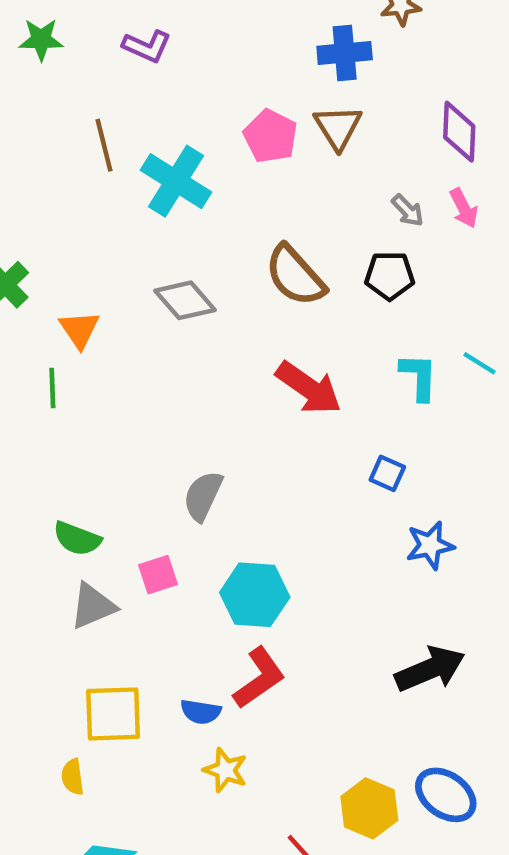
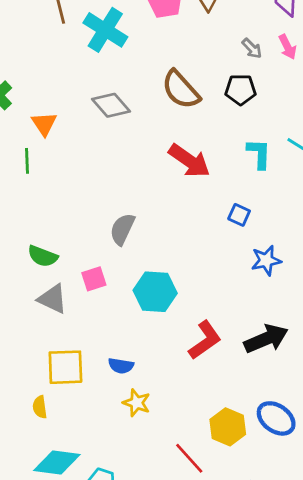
gray triangle: (93, 606) -> (53, 299), turned 48
red L-shape: (259, 678) -> (205, 340), moved

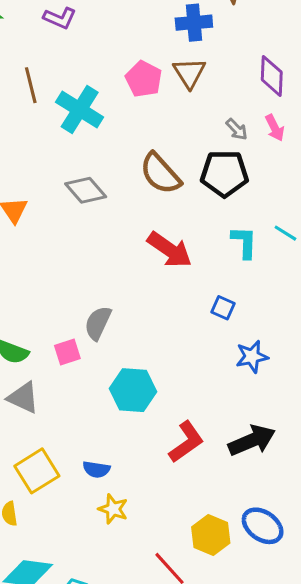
black pentagon: (241, 90) -> (224, 174), size x1.4
pink square: (94, 279) -> (67, 352), moved
yellow square: (65, 367) -> (37, 471), turned -30

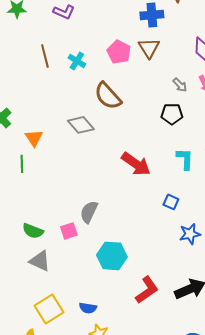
cyan cross: (80, 110) -> (77, 61), moved, size x0.6
brown semicircle: (160, 174) -> (108, 96), moved
black pentagon: (224, 174) -> (172, 114), size x0.7

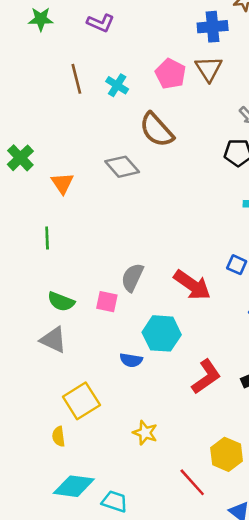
green line: (22, 164) -> (47, 238), moved
red arrow: (136, 164) -> (192, 285), moved
pink square: (69, 231) -> (107, 302), turned 30
gray triangle: (40, 261) -> (53, 340), moved
blue semicircle: (88, 308) -> (131, 360), moved

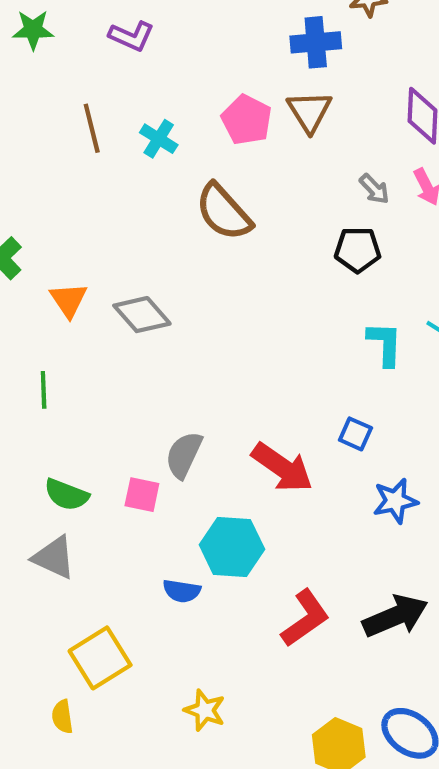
gray diamond: (122, 167) -> (142, 315), moved

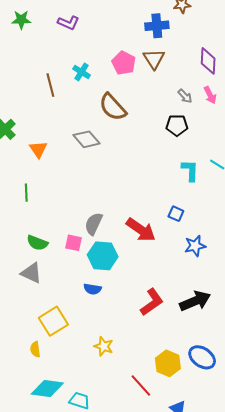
brown line: (92, 128) -> (50, 85), moved
gray diamond: (142, 315) -> (87, 139), moved
cyan hexagon: (232, 547) -> (103, 256), moved

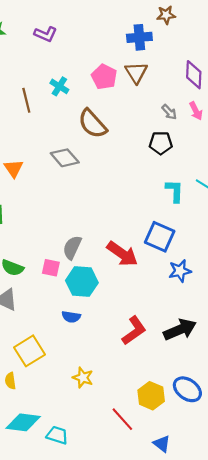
blue square: (176, 214) -> (160, 237), size x1.8

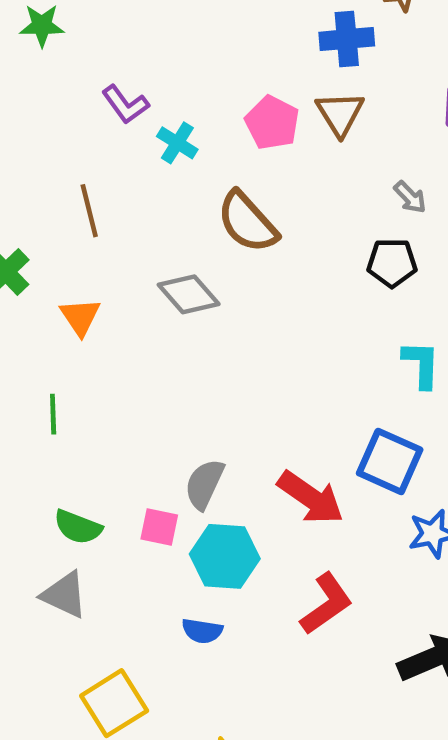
purple L-shape: (46, 34) -> (125, 105), moved, turned 30
brown line: (26, 100) -> (89, 211), moved
red L-shape: (134, 331) -> (326, 604), moved

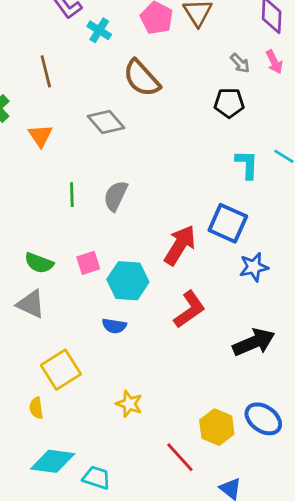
green line: (53, 414) -> (72, 195), moved
gray semicircle: (204, 484) -> (116, 196), moved
red arrow: (311, 498) -> (180, 245), turned -93
pink square: (159, 527) -> (88, 263), turned -30

